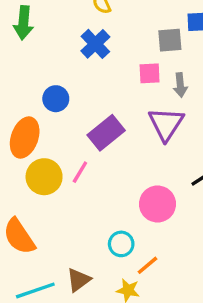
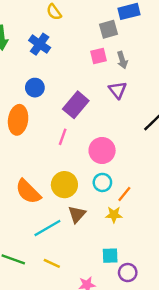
blue cross: (95, 44) -> (40, 44), moved
purple triangle: (166, 124) -> (118, 90), size x0.7
yellow circle: (44, 177) -> (64, 185), moved
pink circle: (157, 204) -> (102, 150), moved

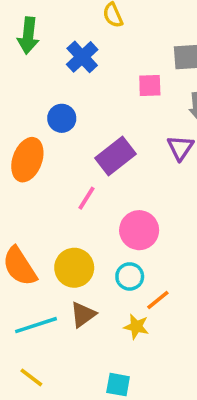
pink square: (99, 56) -> (150, 85), moved

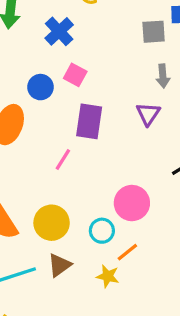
pink square: (150, 85) -> (75, 75), moved, turned 30
purple rectangle: (115, 156) -> (89, 121), turned -44
pink circle: (139, 230) -> (132, 203), moved

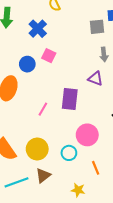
purple triangle: (148, 114) -> (95, 79), turned -42
purple rectangle: (89, 121) -> (70, 99), moved
orange line: (127, 252) -> (96, 168), moved, turned -72
yellow star: (108, 276) -> (78, 190), moved

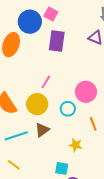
blue circle: (27, 64) -> (30, 22), size x1.5
purple rectangle: (70, 99) -> (57, 41), moved
pink line: (43, 109) -> (46, 82), moved

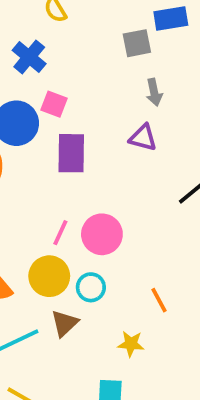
pink circle: (86, 92) -> (102, 234), moved
cyan circle: (68, 109) -> (91, 287), moved

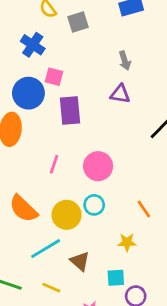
gray square: (137, 43) -> (78, 22), moved
pink line: (60, 233) -> (54, 164), moved
yellow circle: (49, 276) -> (67, 215), moved
brown triangle: (65, 323) -> (80, 261), moved, turned -30

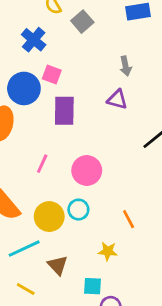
gray square: (78, 22) -> (82, 22), turned -30

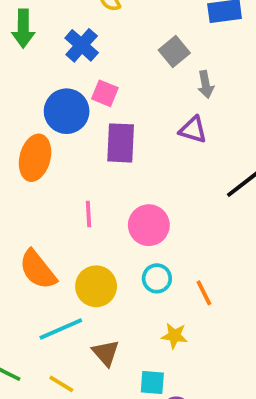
gray square: (82, 22) -> (174, 51), moved
pink line: (42, 164) -> (88, 214), turned -30
cyan circle: (78, 210) -> (157, 278), moved

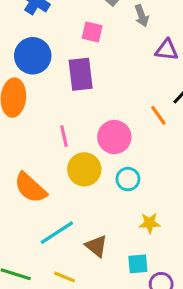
pink square: (105, 93) -> (92, 32), moved
purple triangle: (193, 130) -> (167, 50), moved
yellow circle: (96, 286) -> (84, 169), moved
orange line: (204, 293) -> (158, 115), moved

